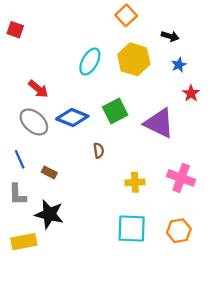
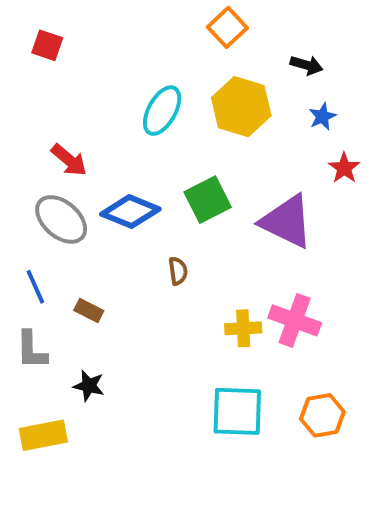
red square: (15, 30) -> (47, 45), moved
pink cross: (181, 178) -> (295, 320), moved
black star: (49, 214) -> (89, 386), size x0.6

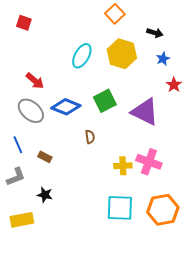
gray L-shape: (31, 350) -> (16, 177), turned -110
orange hexagon: (322, 415) -> (163, 210), size x1.4

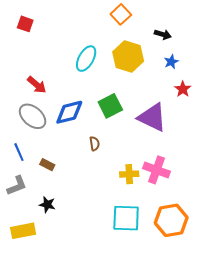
blue diamond: (66, 107) -> (69, 112), turned -36

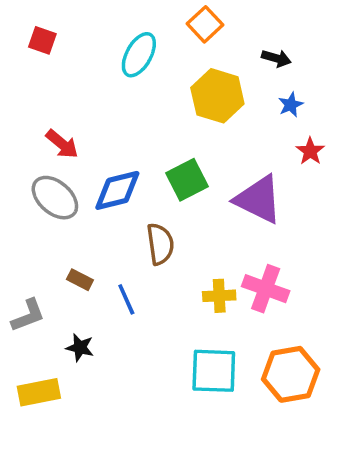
cyan ellipse: (86, 59) -> (139, 55), moved
brown semicircle: (95, 144) -> (160, 244), size x1.6
blue line: (19, 152) -> (126, 299), moved

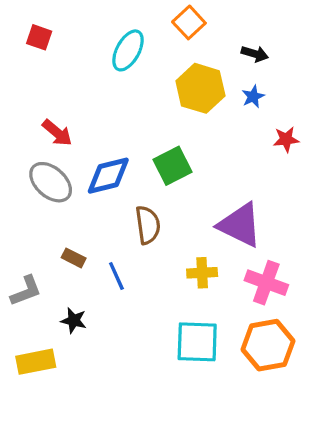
blue star: (291, 105) -> (253, 97), moved
red star: (310, 151) -> (286, 139), turned 30
purple triangle: (258, 199) -> (240, 225), moved
pink cross: (266, 289) -> (266, 283), moved

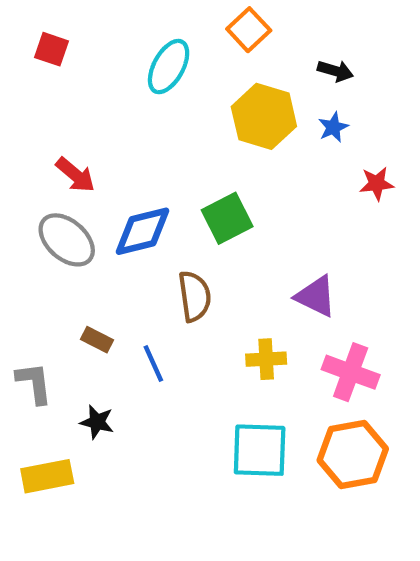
purple triangle: (240, 225) -> (316, 296), size x0.7
gray L-shape: (26, 291) -> (34, 383), turned -76

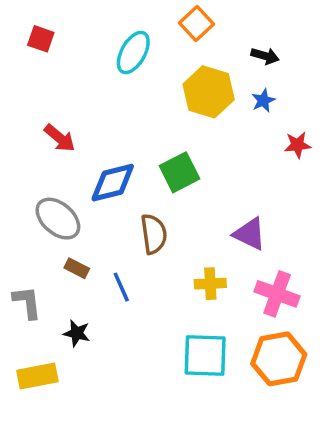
gray ellipse: (67, 240) -> (58, 219), moved

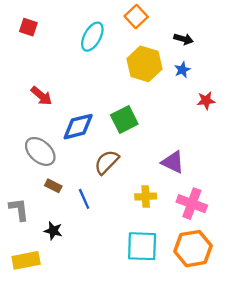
brown semicircle: (154, 234) -> (107, 162), turned -128

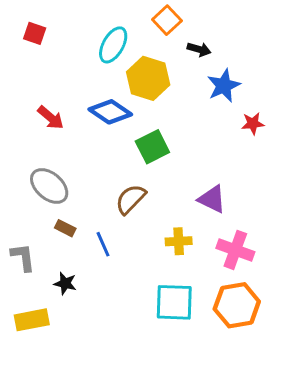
black arrow: (184, 39) -> (199, 49), moved
yellow hexagon: (144, 64) -> (148, 78), moved
blue star: (182, 70) -> (224, 86), size x1.6
blue diamond: (78, 127) -> (110, 112), moved, turned 48

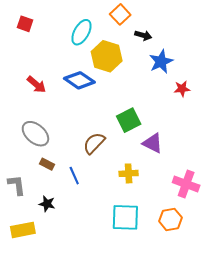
green square: (152, 147) -> (129, 120), moved
pink cross: (235, 250) -> (186, 184), moved
orange hexagon: (237, 305) -> (170, 219), size x0.7

